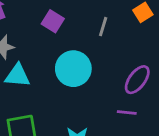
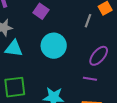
gray line: (103, 27) -> (88, 21), moved

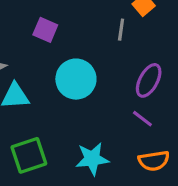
purple line: (90, 79) -> (142, 119), turned 40

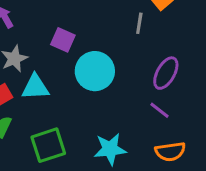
purple square: (45, 30) -> (63, 40), moved

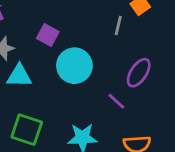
purple line: (159, 110) -> (116, 101), moved
green square: (48, 145) -> (27, 130), turned 32

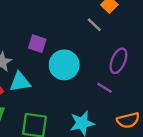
gray line: (118, 25) -> (94, 25), turned -49

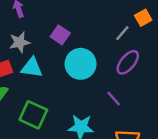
gray line: (94, 25) -> (122, 33), turned 70
purple ellipse: (118, 61) -> (128, 62), moved

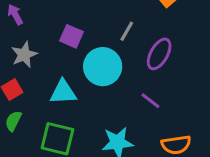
gray line: (122, 33) -> (127, 31), moved
cyan triangle: (32, 68) -> (63, 92), moved

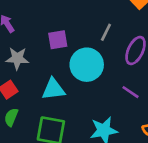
purple square: (71, 36) -> (58, 40), turned -30
gray star: (24, 55) -> (17, 58), turned 30

